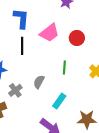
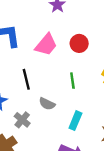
black line: (22, 46) -> (26, 79), moved
gray semicircle: (39, 82) -> (47, 104), turned -80

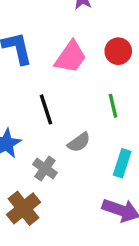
gray semicircle: (47, 104) -> (79, 142), turned -56

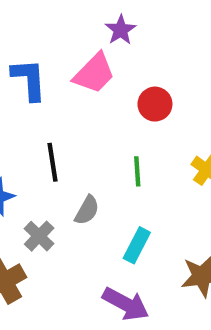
pink trapezoid: (71, 57) -> (94, 73), moved
gray semicircle: (79, 142) -> (87, 210), turned -35

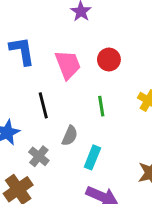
pink trapezoid: (94, 73) -> (68, 65), moved, turned -60
cyan rectangle: (137, 245) -> (92, 157), moved

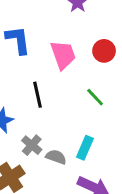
green line: (101, 106) -> (95, 97), turned -36
gray semicircle: (70, 136) -> (56, 157), moved, turned -96

